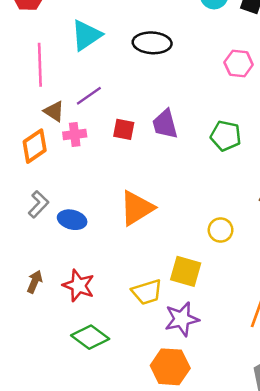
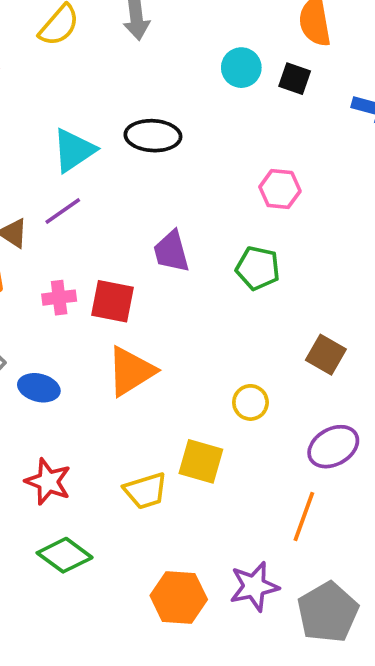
cyan triangle: (86, 35) -> (74, 150), moved
pink hexagon: (239, 64) -> (280, 189), moved
red square: (124, 129) -> (112, 301), moved, size x1.4
pink cross: (75, 134) -> (59, 298), moved
purple star: (182, 319) -> (254, 586), moved

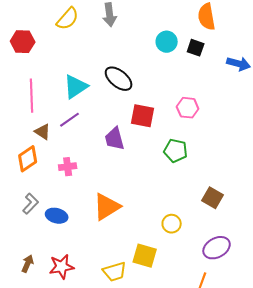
black ellipse: (153, 136) -> (119, 79), turned 36
purple trapezoid: (171, 252) -> (115, 139), moved
red square: (112, 301) -> (143, 116), moved
red star: (48, 482) -> (62, 267), turned -30

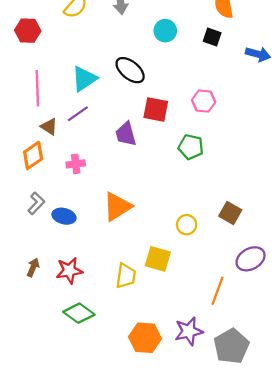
cyan circle: (167, 42) -> (165, 31), moved
brown square: (213, 198) -> (230, 213), moved
purple ellipse: (217, 248) -> (251, 259), moved
yellow trapezoid: (115, 272) -> (126, 276), turned -65

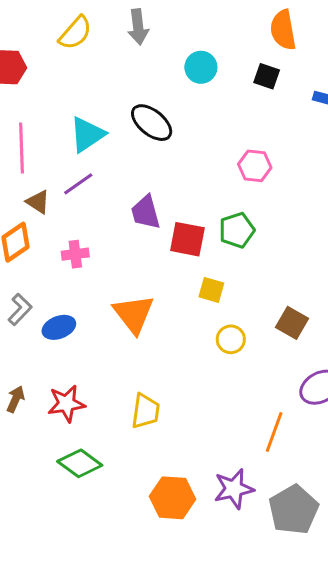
red square: (156, 110) -> (187, 239), moved
green pentagon: (191, 147) -> (237, 230), turned -30
orange triangle: (117, 207) -> (134, 314), turned -36
blue ellipse: (64, 216) -> (59, 327), turned -35
yellow square: (158, 259) -> (211, 290), moved, size x0.7

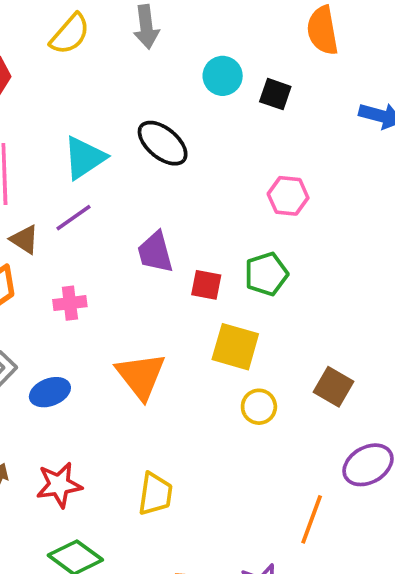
black square: (267, 76) -> (275, 94), moved
red square: (187, 239) -> (206, 285), size x0.7
yellow square: (211, 290) -> (235, 347), size x1.5

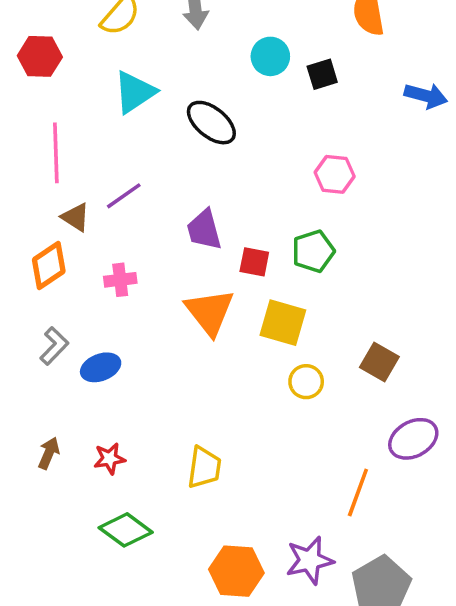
black square: (275, 94) -> (322, 74), turned -36
cyan triangle: (84, 158) -> (135, 92), moved
orange triangle: (141, 376) -> (210, 312), moved
red star: (59, 485) -> (110, 458), size x0.7

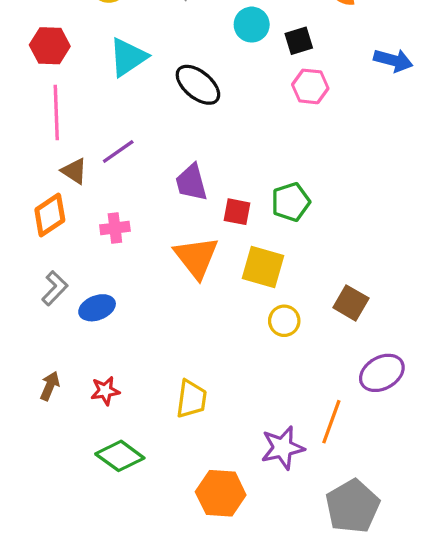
red hexagon: (40, 56) -> (50, 46), moved
pink hexagon: (335, 174) -> (310, 86), moved
purple star: (310, 560) -> (283, 448), moved

